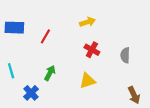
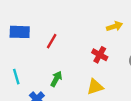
yellow arrow: (87, 22) -> (115, 26), moved

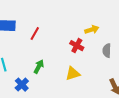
yellow arrow: (115, 26) -> (92, 30), moved

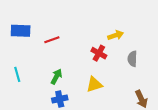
red line: (35, 34) -> (52, 40), turned 40
blue cross: (22, 85) -> (60, 99), moved, turned 32

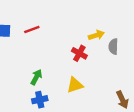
red line: (52, 40) -> (32, 30), moved
gray semicircle: (132, 59) -> (113, 47), moved

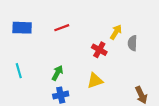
red line: (32, 30) -> (62, 28), moved
yellow arrow: (96, 35) -> (116, 32), turned -40

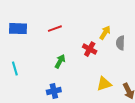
green arrow: (57, 73) -> (60, 61), moved
yellow triangle: (95, 81) -> (104, 84), moved

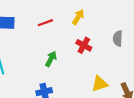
yellow arrow: (105, 33) -> (78, 17), moved

